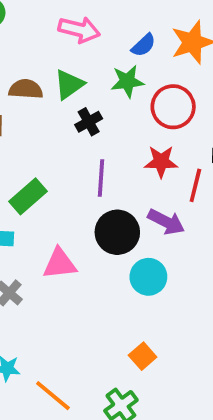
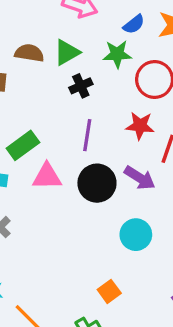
pink triangle: (60, 264) -> (47, 176), moved
cyan circle: (148, 277) -> (136, 235), moved

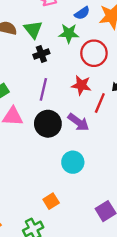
green triangle: (67, 52) -> (33, 30), turned -42

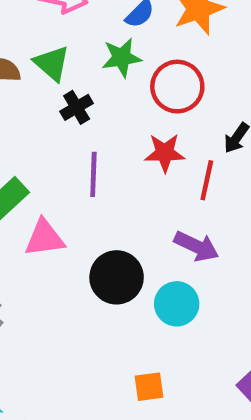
purple arrow: (78, 122) -> (196, 246), moved
black circle: (48, 124) -> (117, 277), moved
orange square: (51, 201) -> (149, 387), turned 35

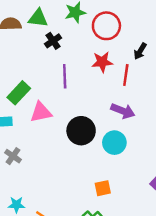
green triangle: (52, 63) -> (38, 18), turned -30

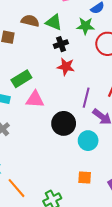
red star: (102, 62) -> (66, 67), moved
purple line: (65, 76) -> (86, 98), moved
orange square: (103, 188) -> (85, 177), moved

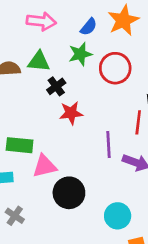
green rectangle: (21, 79) -> (20, 145), turned 54
black circle: (64, 123) -> (69, 193), moved
cyan circle: (88, 141) -> (118, 216), moved

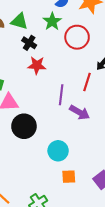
green star: (80, 54) -> (52, 21), turned -30
black cross: (56, 86) -> (29, 43), turned -32

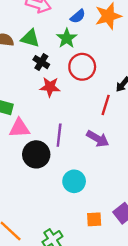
red circle: (77, 37) -> (82, 67), moved
purple line: (61, 95) -> (59, 135), moved
orange square: (69, 177) -> (94, 219), moved

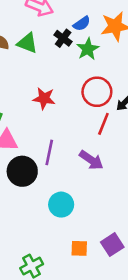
green star: (67, 38) -> (88, 49), moved
black cross: (41, 62) -> (63, 38), moved
red circle: (82, 67) -> (97, 92), moved

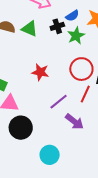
black cross: (63, 38) -> (57, 26), turned 32
purple line: (49, 152) -> (59, 102), moved, turned 36

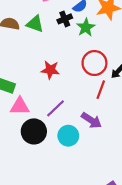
purple line: (59, 102) -> (56, 108), moved
cyan circle: (50, 155) -> (68, 136), moved

